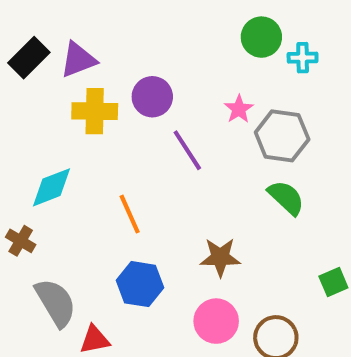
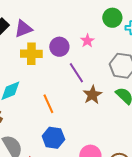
pink star: (239, 109) -> (87, 41), moved
brown star: (220, 257) -> (92, 95), moved, turned -30

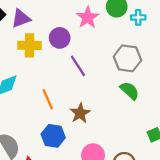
pink star: (87, 41) -> (88, 17), moved, size x1.5
brown star: (92, 95) -> (80, 113), moved

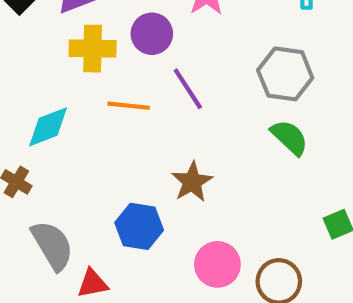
orange line: (48, 99) -> (129, 106), moved, turned -60

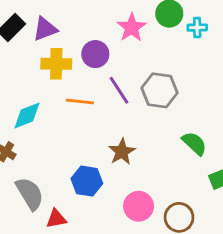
gray hexagon: (285, 74) -> (159, 90), moved
green semicircle: (289, 137) -> (194, 143), moved

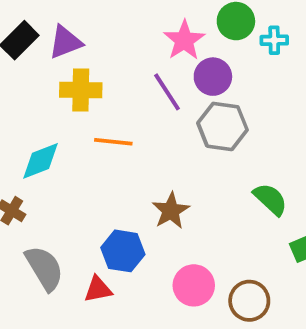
purple circle: (95, 54) -> (213, 77), moved
purple line: (119, 90) -> (167, 92), moved
red triangle: (56, 219) -> (98, 289), moved

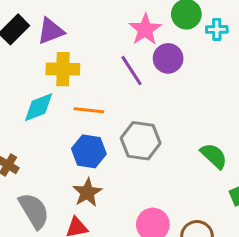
gray hexagon: (222, 126) -> (141, 141), moved
cyan diamond: (41, 161) -> (39, 107), moved
brown star: (171, 211) -> (87, 192), moved
blue hexagon: (123, 251) -> (89, 151), moved

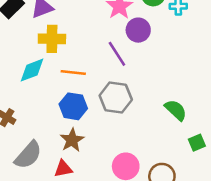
purple line: (131, 71) -> (117, 54), moved
gray semicircle: (34, 211) -> (28, 155), turned 72

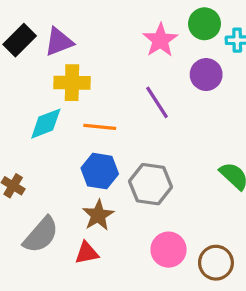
purple circle: (138, 30) -> (206, 75), moved
gray hexagon: (116, 98) -> (151, 184), moved

